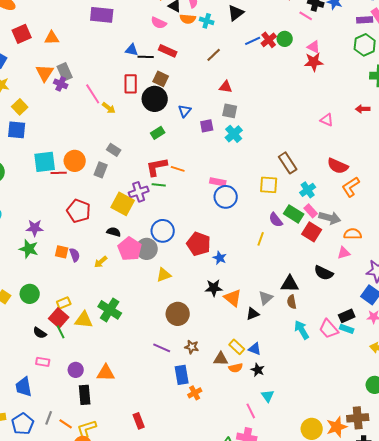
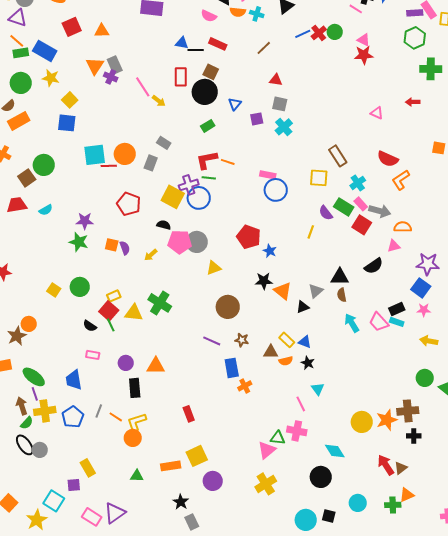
blue circle: (163, 231) -> (199, 198), moved
pink pentagon: (130, 249) -> (180, 242), turned -30
black semicircle: (324, 273) -> (374, 266), turned -60

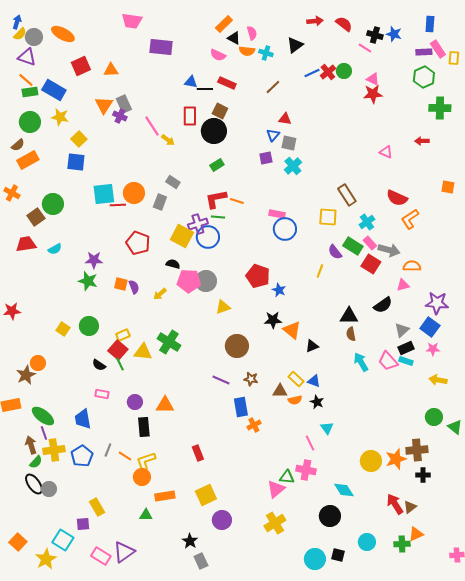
blue triangle: (235, 104) -> (273, 135), moved
gray triangle: (316, 291) -> (402, 330), moved
orange rectangle: (171, 466) -> (165, 496), moved

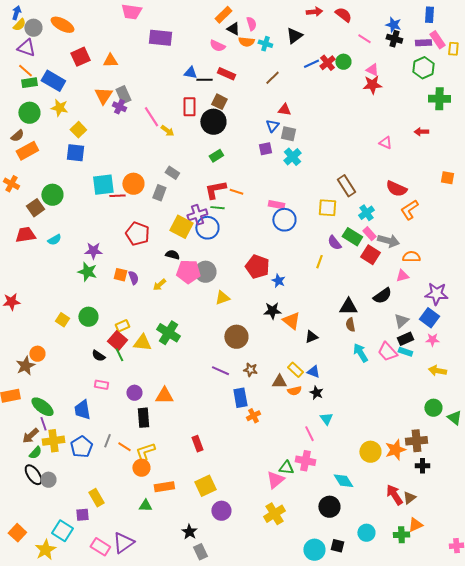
black cross: (375, 35) -> (394, 39), moved
brown arrow: (31, 445) -> (30, 436), turned -114

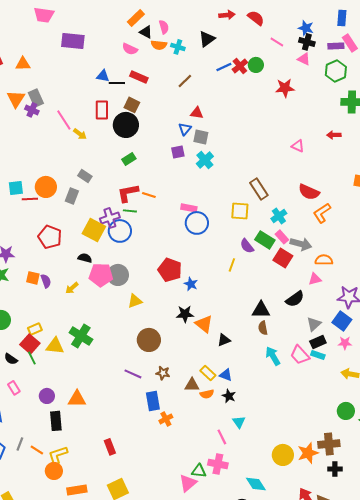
pink triangle: (372, 70) -> (304, 59), moved
cyan square: (103, 185) -> (16, 188), size x0.7
pink rectangle: (101, 385) -> (14, 388), turned 48

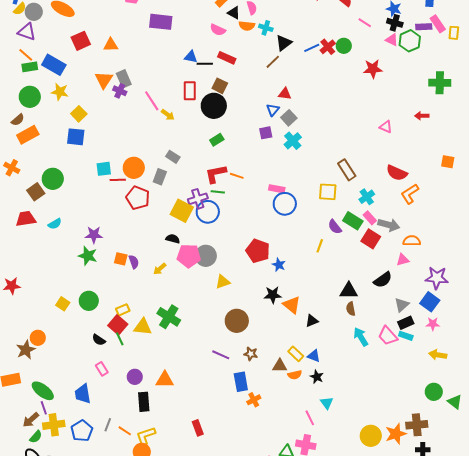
black triangle: (207, 39) -> (284, 43), moved
green hexagon: (336, 71) -> (410, 41), moved
gray square: (201, 137) -> (289, 118), turned 35
red pentagon: (50, 237) -> (138, 198), moved

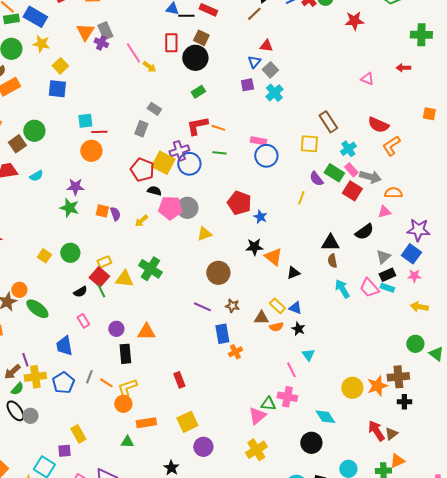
orange circle: (134, 168) -> (91, 151), moved
green line: (218, 192) -> (219, 153), moved
red pentagon: (138, 198) -> (142, 170), moved
black semicircle: (99, 340) -> (80, 292), turned -64
green ellipse: (43, 391) -> (37, 309), moved

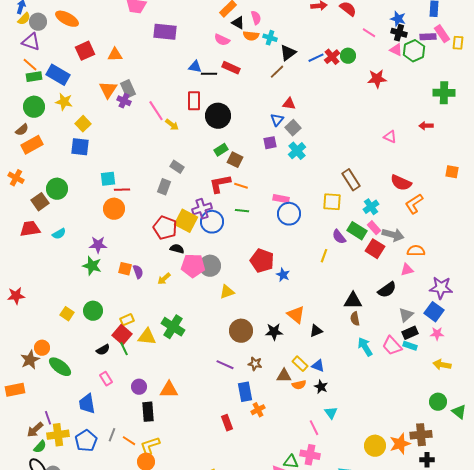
brown square: (201, 38) -> (235, 160), moved
black star: (254, 247) -> (274, 332), moved
red rectangle: (179, 380) -> (227, 423), moved

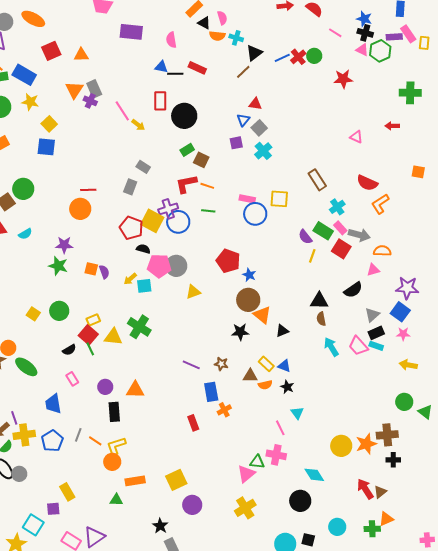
pink semicircle: (222, 40) -> (171, 40), moved, turned 56
cyan square: (108, 179) -> (144, 286), moved
yellow square: (332, 202) -> (279, 199), moved
yellow line: (324, 256) -> (312, 256), moved
brown circle: (241, 331) -> (248, 300), moved

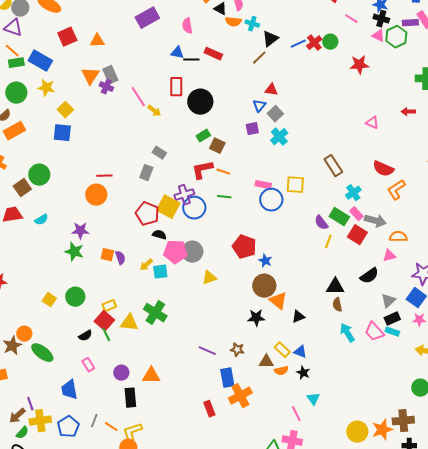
purple rectangle: (131, 32) -> (147, 18), turned -35
orange cross: (224, 410) -> (240, 396), size x1.6

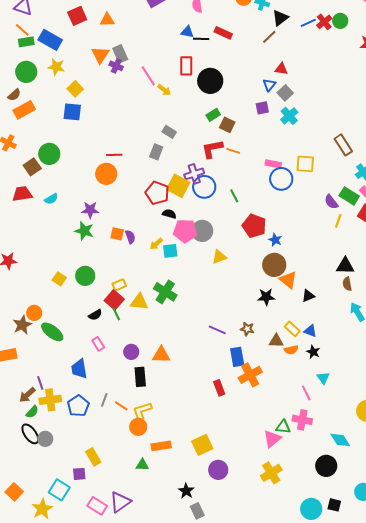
green line: (224, 197) -> (234, 196), moved, turned 56

